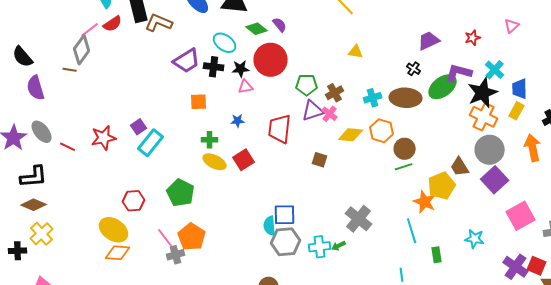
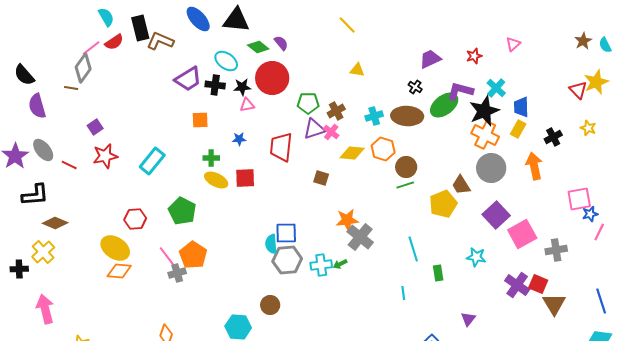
purple square: (139, 127) -> (95, 127), moved
red square: (244, 160) -> (245, 178), turned 30
purple square: (495, 180) -> (496, 215), moved
orange star: (425, 202) -> (347, 220), moved, turned -30
brown diamond: (34, 205) -> (55, 223), moved

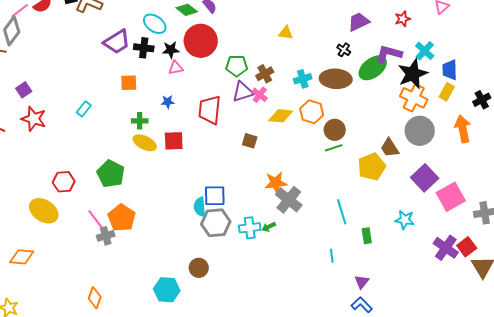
red star: (105, 156) -> (34, 119), turned 30
cyan rectangle: (152, 161) -> (84, 109), moved, size x0.6
orange diamond: (119, 271) -> (22, 257), moved
red square: (538, 284) -> (467, 247), turned 30
purple triangle: (468, 319) -> (362, 282), moved

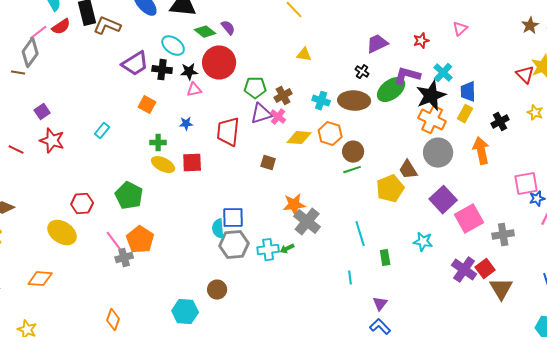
cyan cross: (303, 79) -> (321, 101), turned 36
orange square: (129, 83) -> (147, 105), turned 30

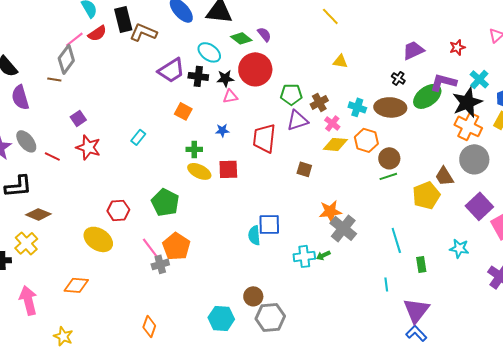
pink cross: (278, 117) -> (332, 123), moved
gray hexagon: (234, 245) -> (270, 317), moved
purple triangle: (380, 304) -> (416, 310), size x1.8

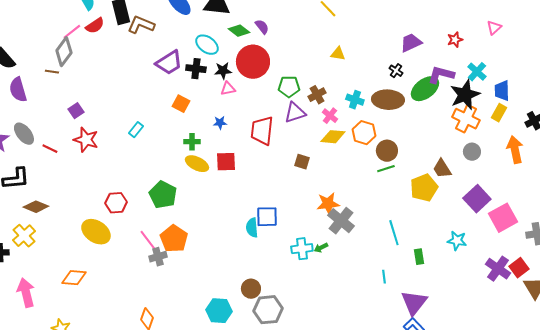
gray circle: (474, 159) -> (472, 152), size x0.6

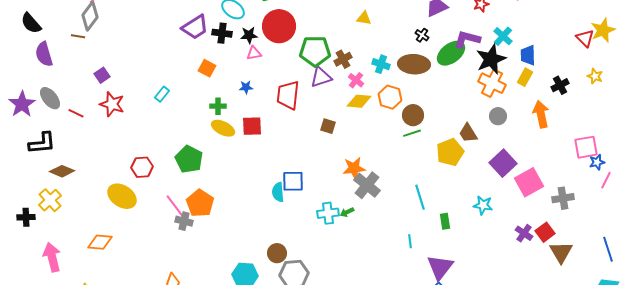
green pentagon: (289, 87) -> (315, 51), size x1.4
gray cross: (158, 257) -> (184, 221), turned 30
purple cross: (498, 269) -> (524, 233), size x0.7

